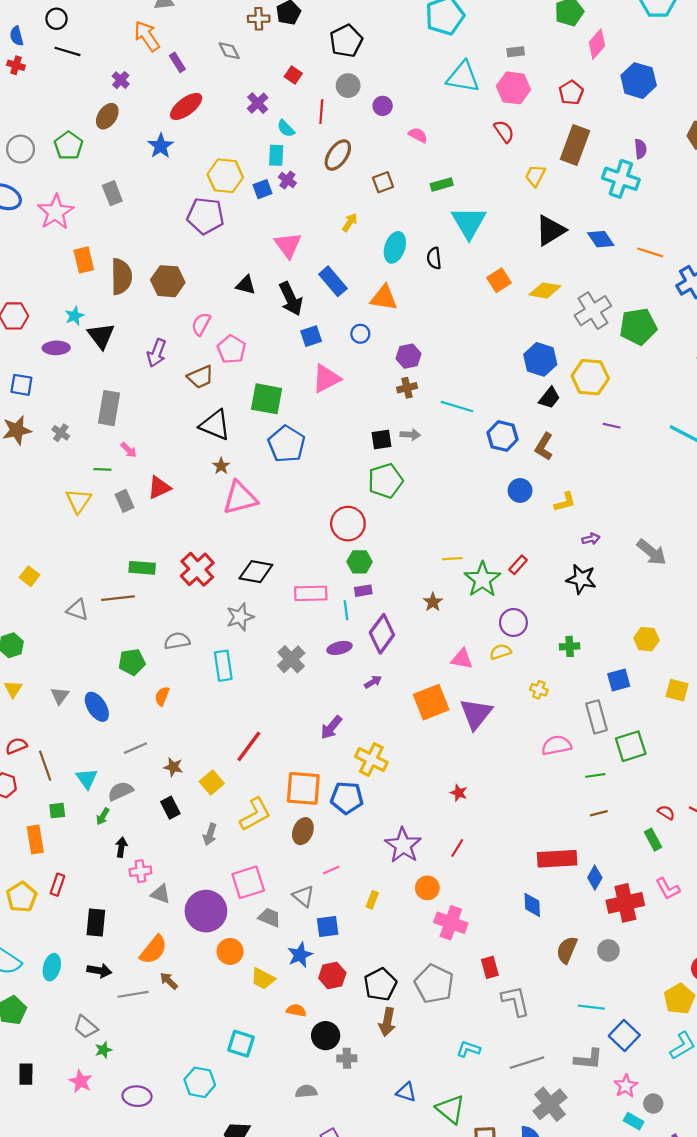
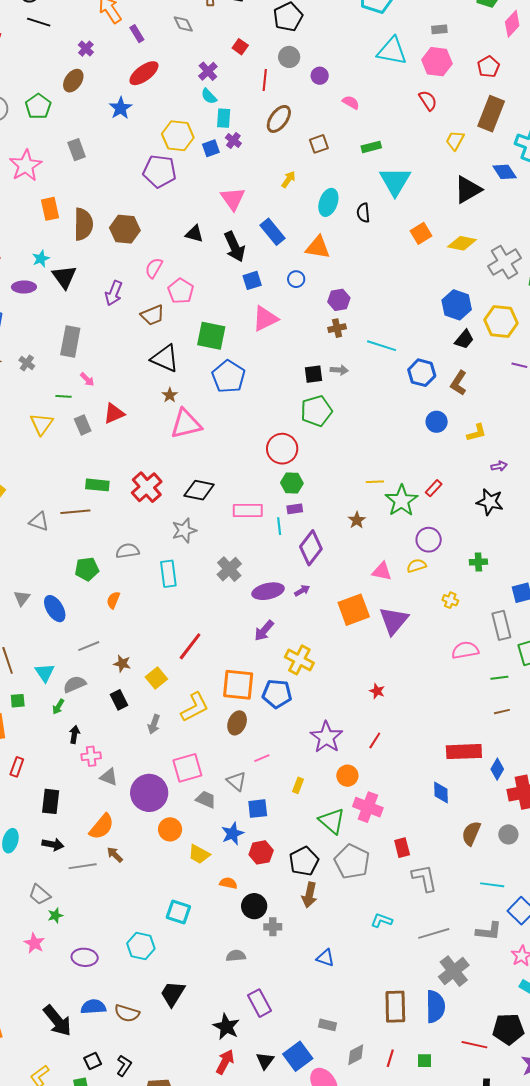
cyan semicircle: (286, 128) -> (209, 96), moved
blue diamond: (601, 239) -> (505, 172), moved
purple ellipse: (339, 648) -> (268, 591), moved, size x1.4
green triangle: (450, 1109) -> (332, 821), moved

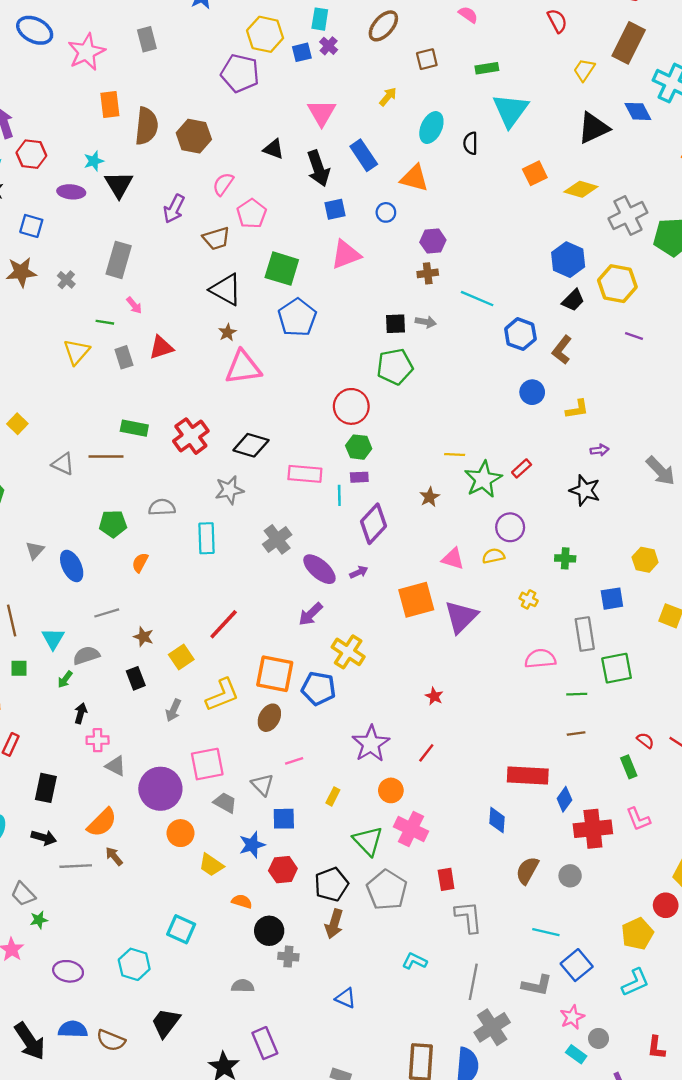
purple ellipse: (268, 591) -> (319, 569), turned 48
gray line: (434, 933) -> (473, 982), turned -68

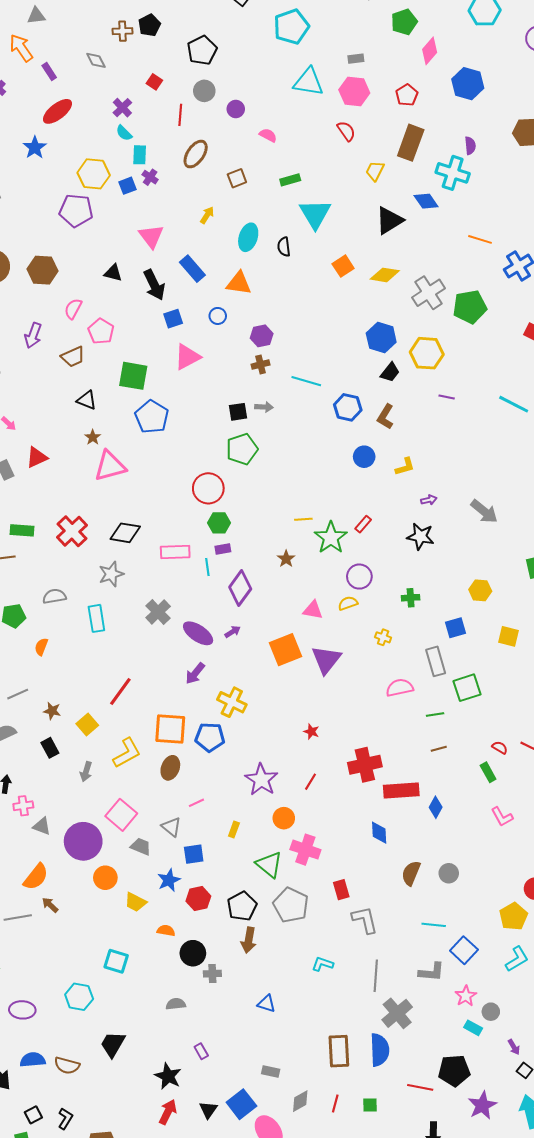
black triangle: (226, 290) -> (87, 400), size x0.7
pink square: (207, 764) -> (121, 815), turned -32
red cross: (593, 829) -> (365, 765), moved
purple rectangle: (265, 1043) -> (201, 1051), size x0.6

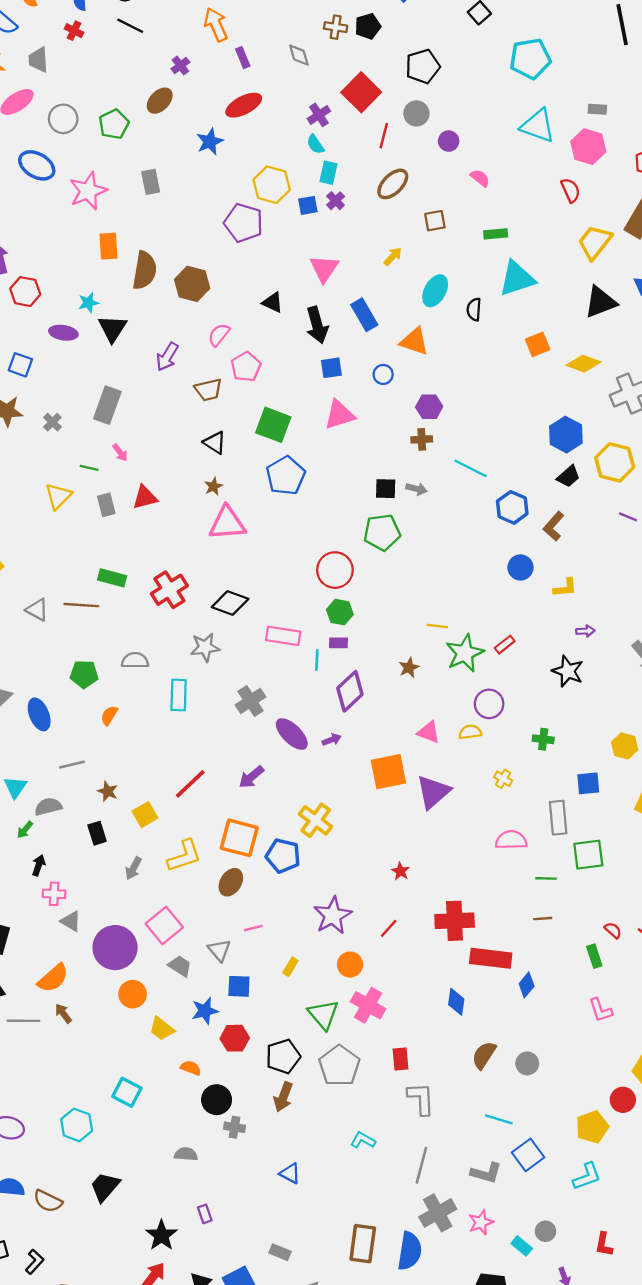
red square: (154, 82) -> (361, 92), size x2.0
yellow trapezoid: (375, 171) -> (595, 242), size x1.5
cyan triangle: (315, 214) -> (517, 279), turned 32
purple arrow: (195, 673) -> (251, 777), moved
pink star: (466, 996) -> (481, 1222), moved

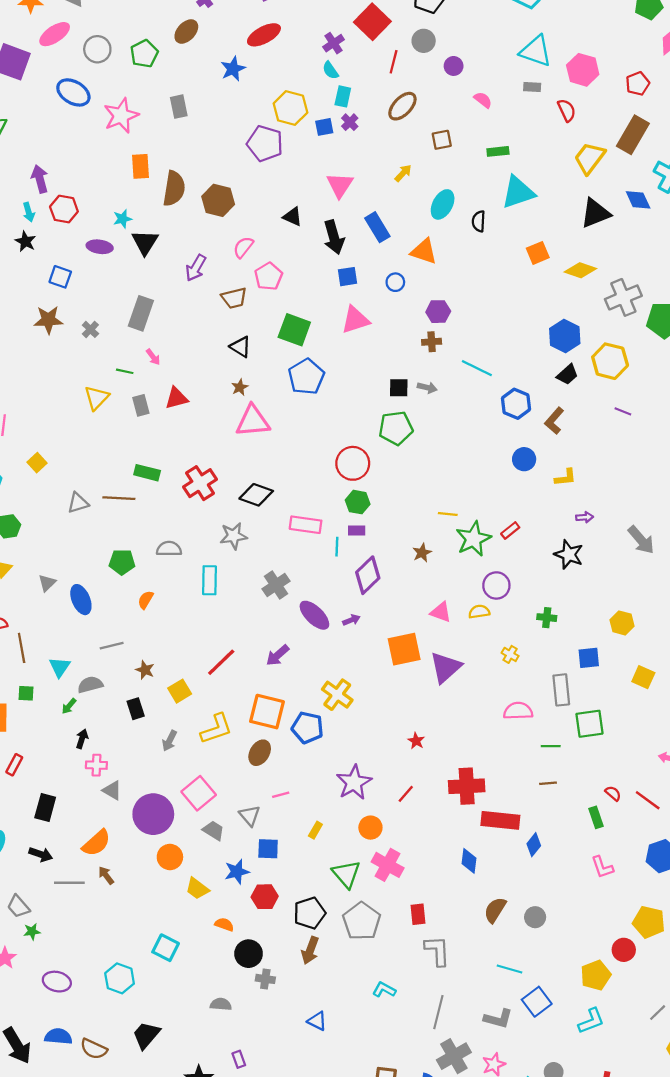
gray rectangle: (597, 109) -> (532, 87), moved
gray triangle: (37, 610) -> (78, 503), turned -45

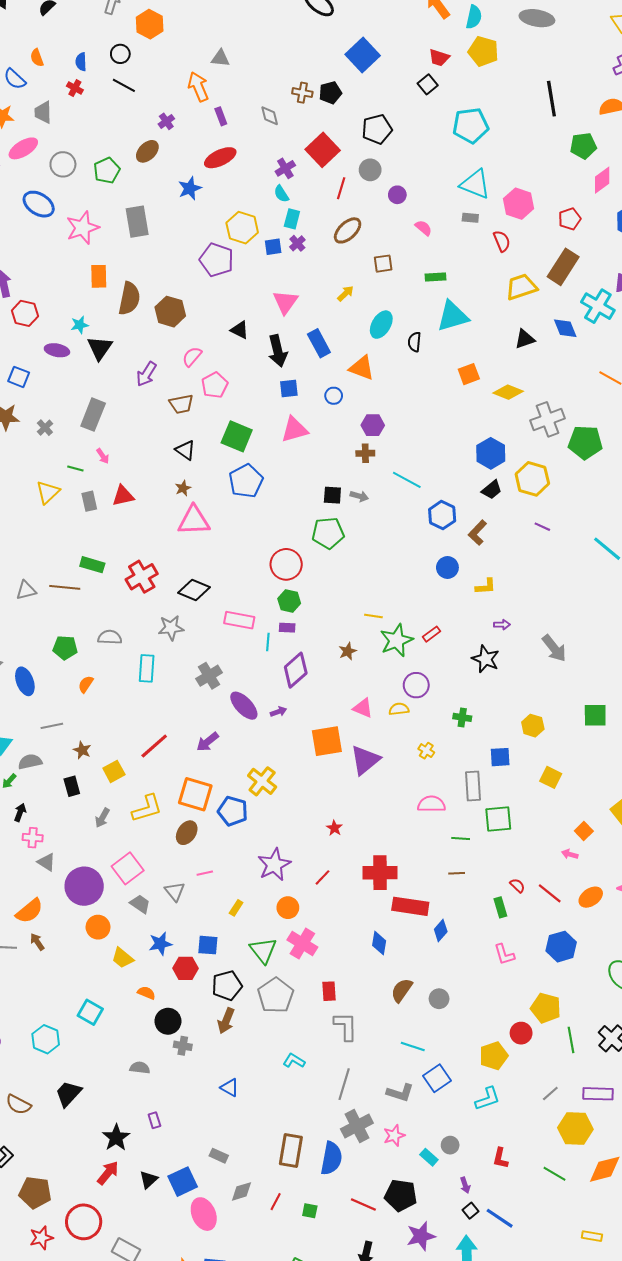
gray rectangle: (179, 107) -> (137, 222), size x1.4
yellow trapezoid: (590, 158) -> (521, 287), turned 32
black triangle: (595, 213) -> (525, 339), size x0.7
blue square: (268, 849) -> (208, 945), moved

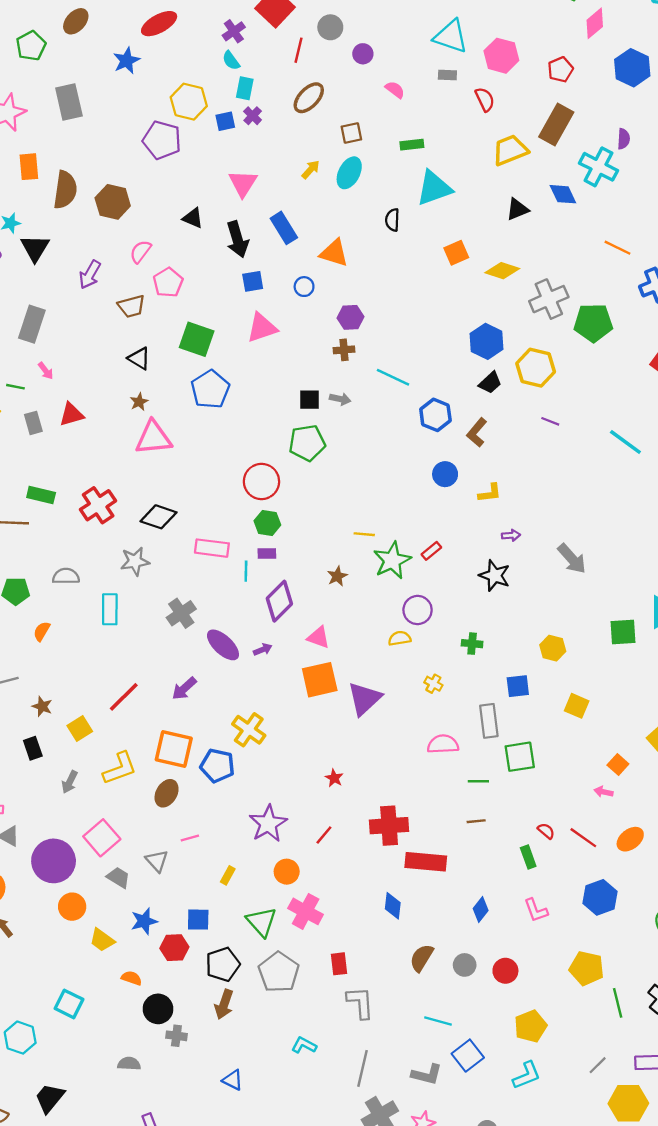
cyan ellipse: (381, 325) -> (349, 173), moved
pink triangle: (363, 708) -> (319, 637), moved
blue diamond: (441, 931) -> (481, 909), moved
red circle: (521, 1033) -> (505, 971), moved

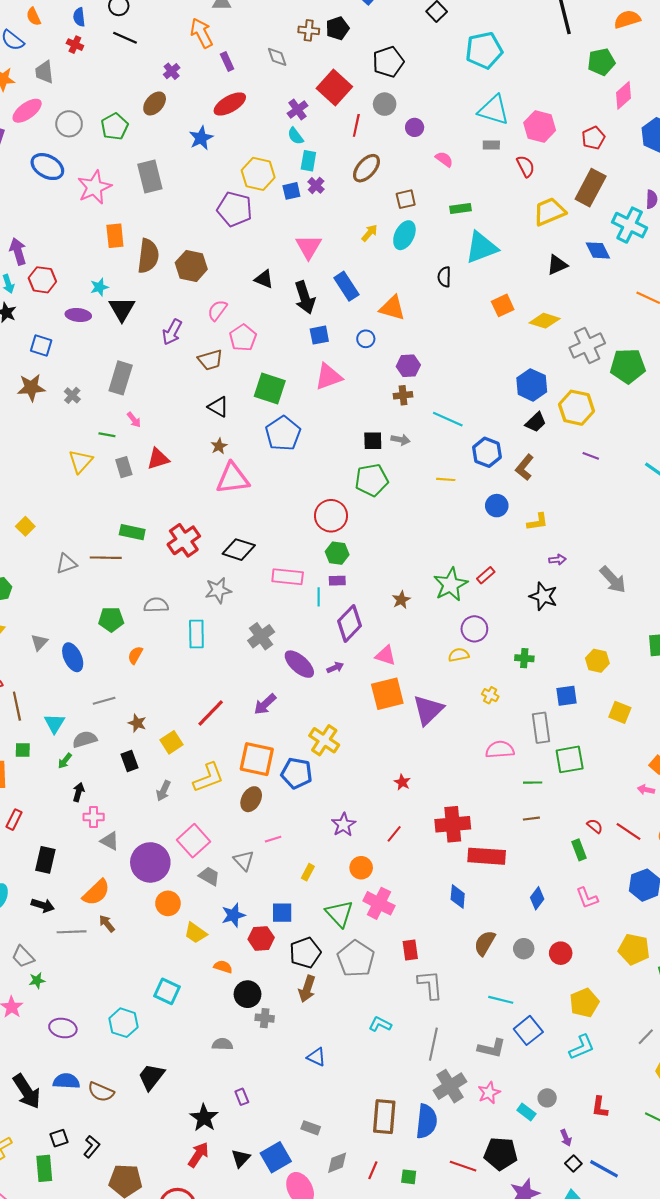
yellow line: (364, 534) -> (446, 479), moved
purple star: (268, 824) -> (344, 825), size x0.7

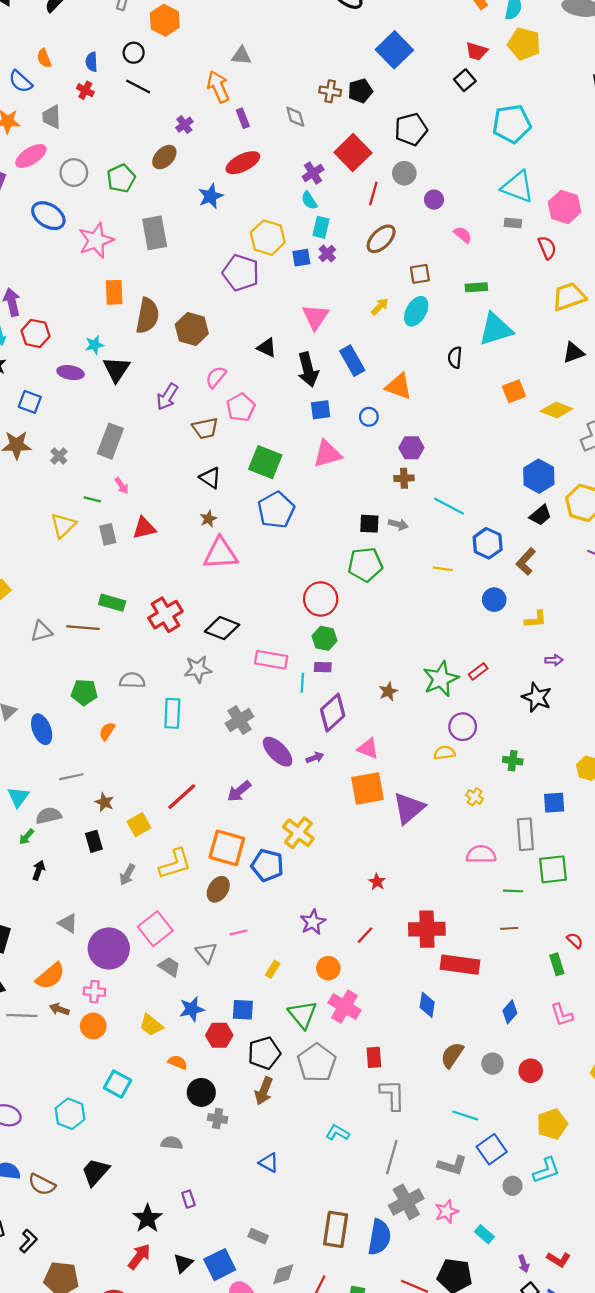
pink cross: (94, 817) -> (94, 992), moved
orange circle: (168, 903) -> (93, 1026), moved
brown arrow: (107, 924) -> (59, 1009), turned -36
gray circle: (547, 1098) -> (513, 1186), moved
red L-shape: (600, 1107) -> (559, 1259), moved, turned -70

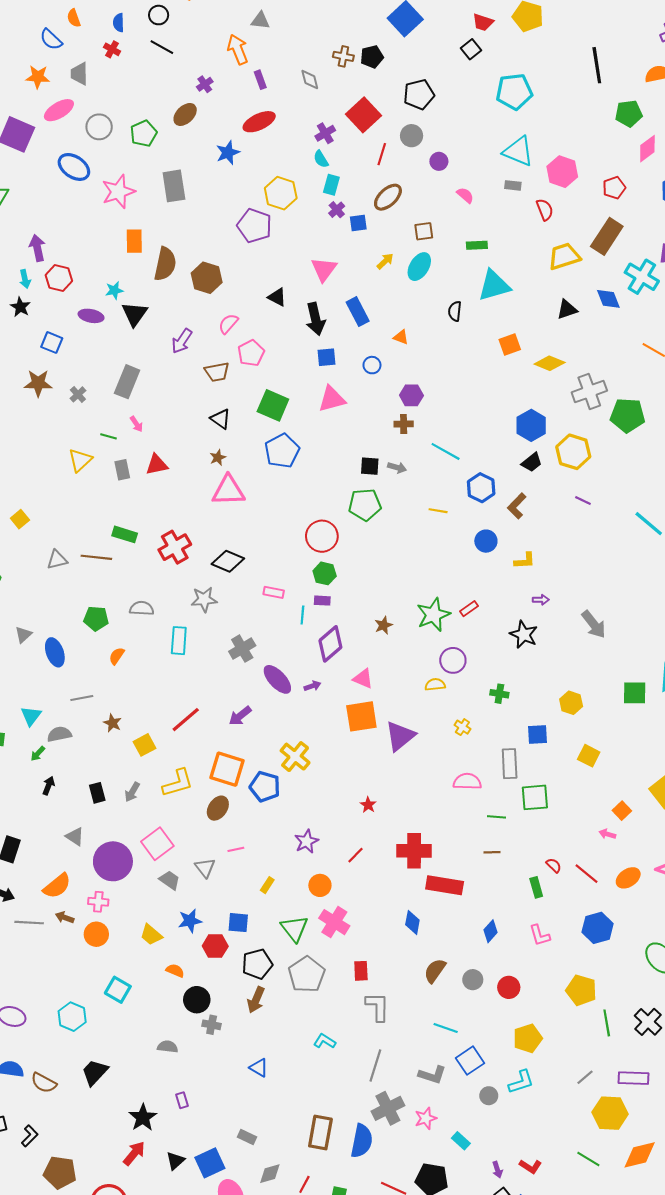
blue square: (301, 258) -> (358, 223), moved
orange triangle: (399, 386) -> (401, 337), size x0.6
pink rectangle: (271, 660) -> (274, 592), size x0.7
black rectangle: (94, 841) -> (97, 793), moved

